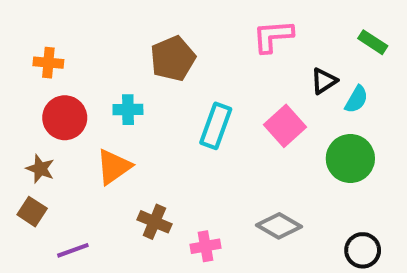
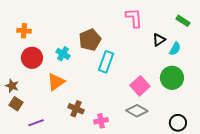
pink L-shape: (273, 36) -> (134, 18), turned 90
brown pentagon: (173, 59) -> (90, 40), moved
cyan cross: (128, 110) -> (63, 54), turned 32
pink square: (285, 126) -> (140, 86), moved
brown star: (40, 169) -> (12, 86), moved

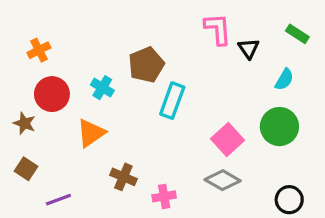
orange cross: (24, 31) -> (39, 50), turned -32
black triangle: (159, 40) -> (249, 49), moved, turned -32
brown star: (12, 86) -> (24, 123), moved

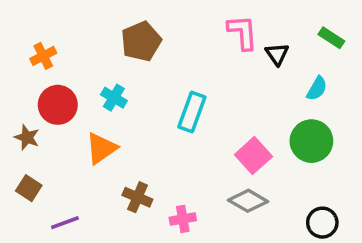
brown pentagon: (146, 65) -> (141, 41), moved

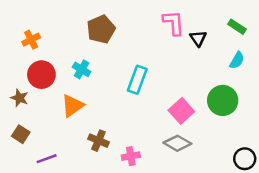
cyan semicircle: (317, 89) -> (237, 60), moved
black circle: (322, 223) -> (245, 159), moved

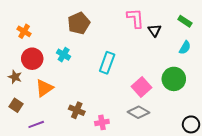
orange cross: (31, 40) -> (24, 31), turned -32
orange triangle: (73, 106) -> (44, 88), moved

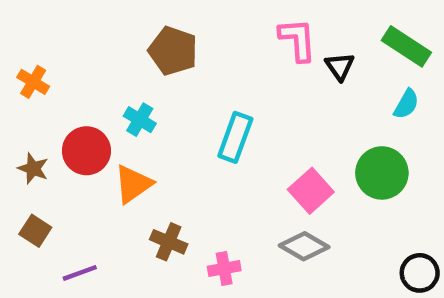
green rectangle: (185, 21) -> (406, 46), size x1.5
brown pentagon: (79, 23) -> (173, 51), turned -30
orange cross: (24, 31) -> (33, 82), moved
red circle: (32, 59) -> (86, 151), moved
orange triangle: (44, 88) -> (133, 184), moved

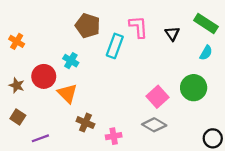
pink L-shape: (297, 40) -> (138, 27), moved
cyan rectangle: (235, 137) -> (115, 46), moved
orange triangle: (133, 184) -> (67, 93), turned -40

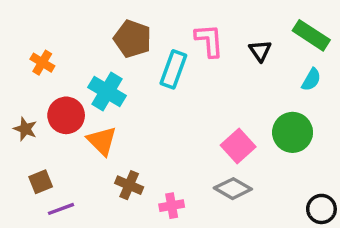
orange cross: (17, 41) -> (42, 63), moved
cyan cross: (71, 61) -> (107, 92), size x1.5
brown square: (18, 117) -> (41, 182), moved, turned 35

